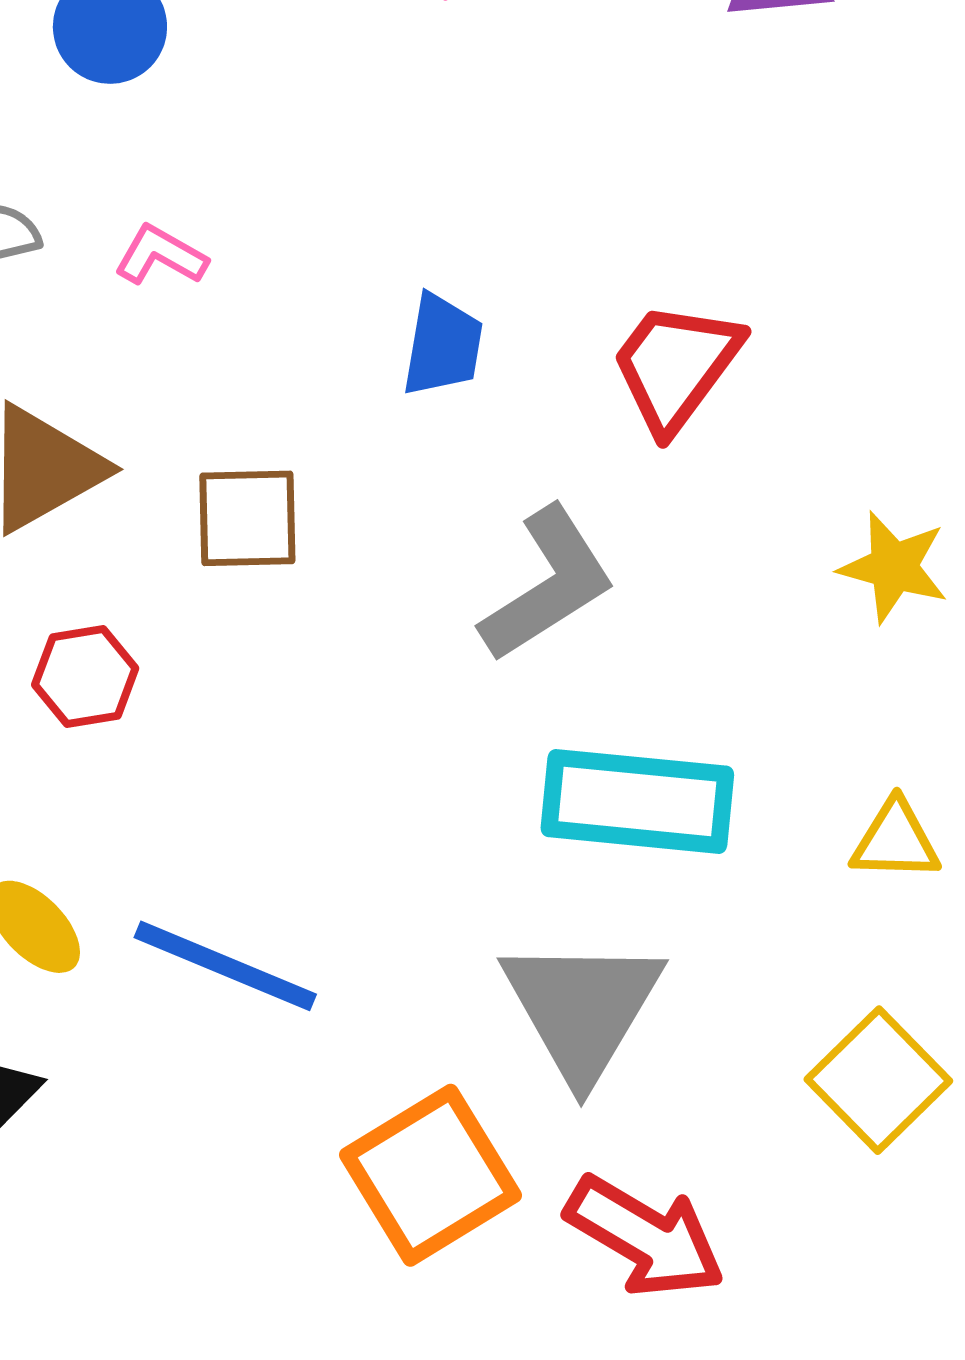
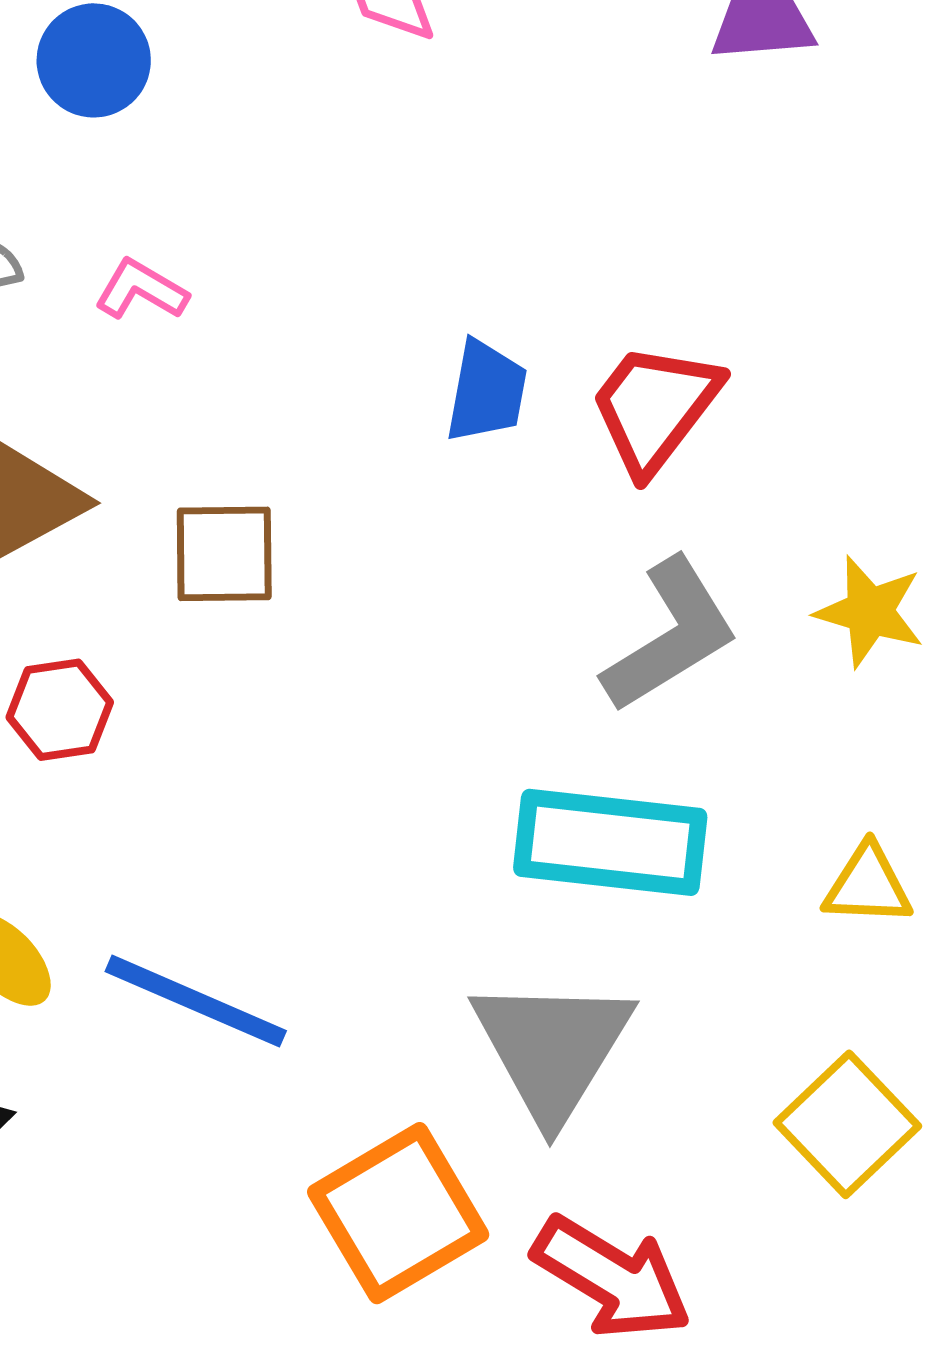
blue trapezoid: (443, 345) -> (486, 392), moved
gray L-shape: (548, 584) -> (670, 635), moved

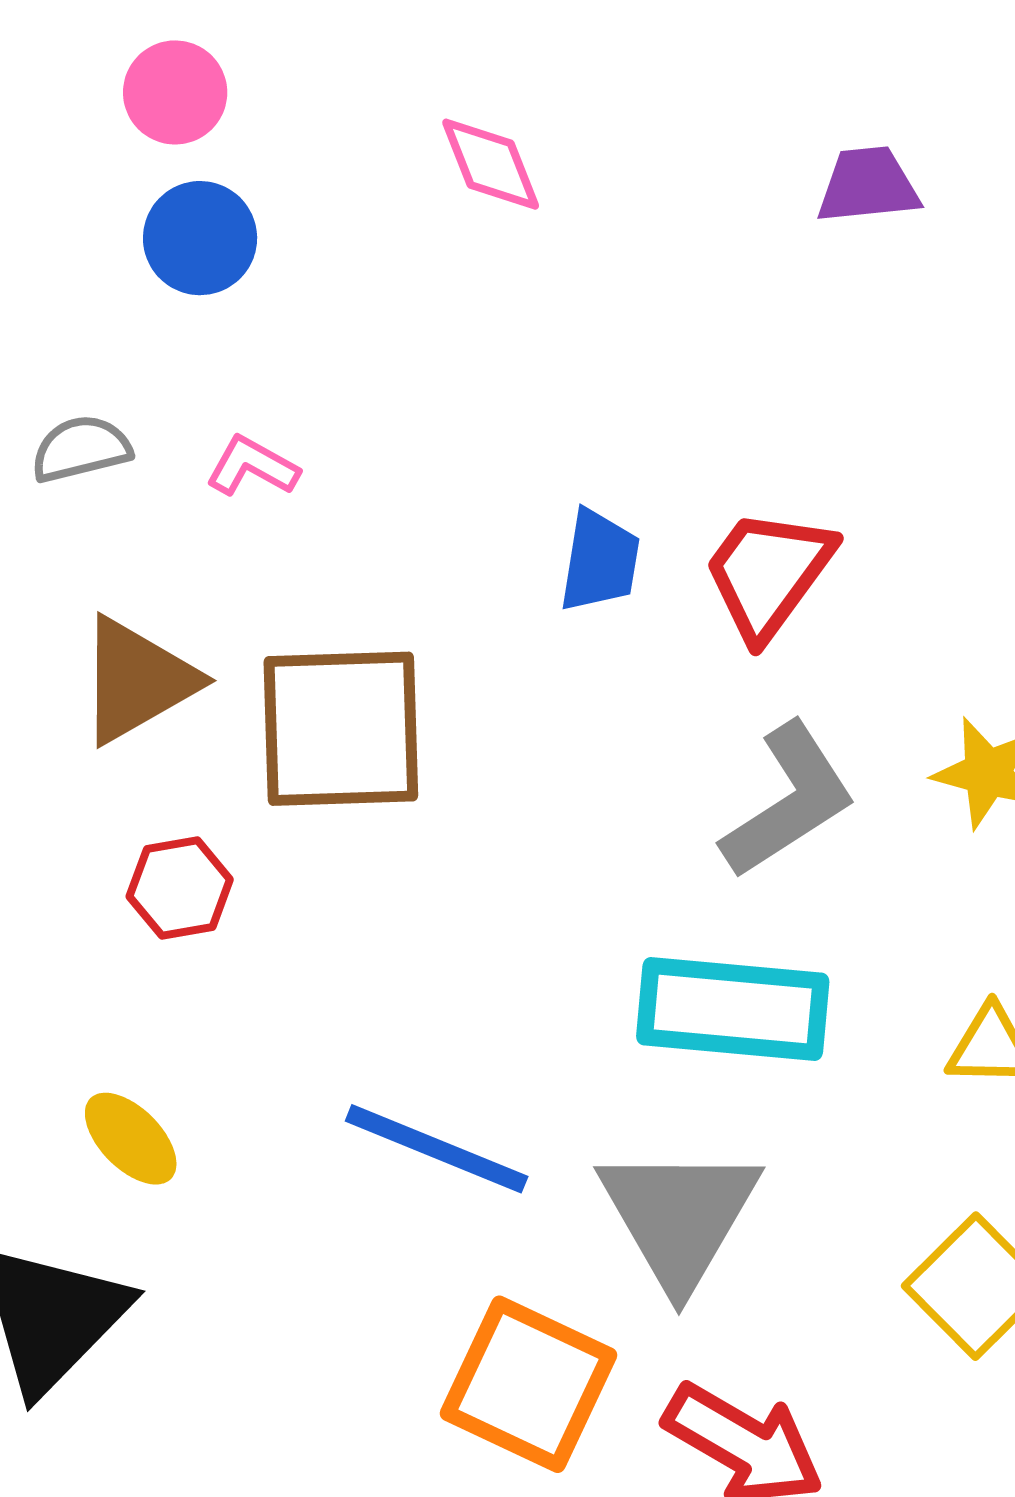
brown square: (224, 554) -> (341, 729), size x1.6
blue line: (196, 1001) -> (437, 1149), moved
orange square: (398, 1213) -> (529, 1384), turned -33

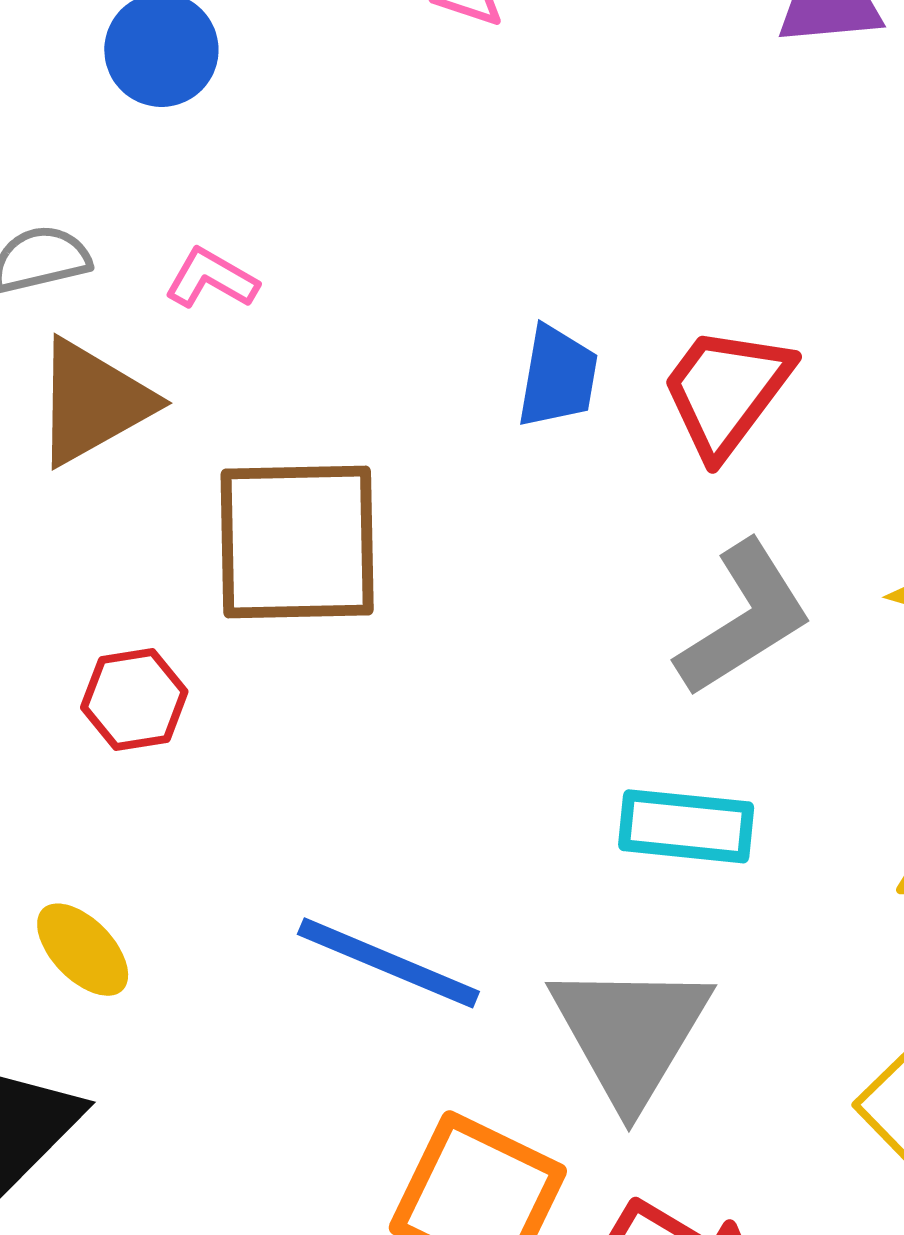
brown triangle: (137, 680) -> (93, 402), moved
cyan rectangle: (733, 1009) -> (686, 826), size x0.7

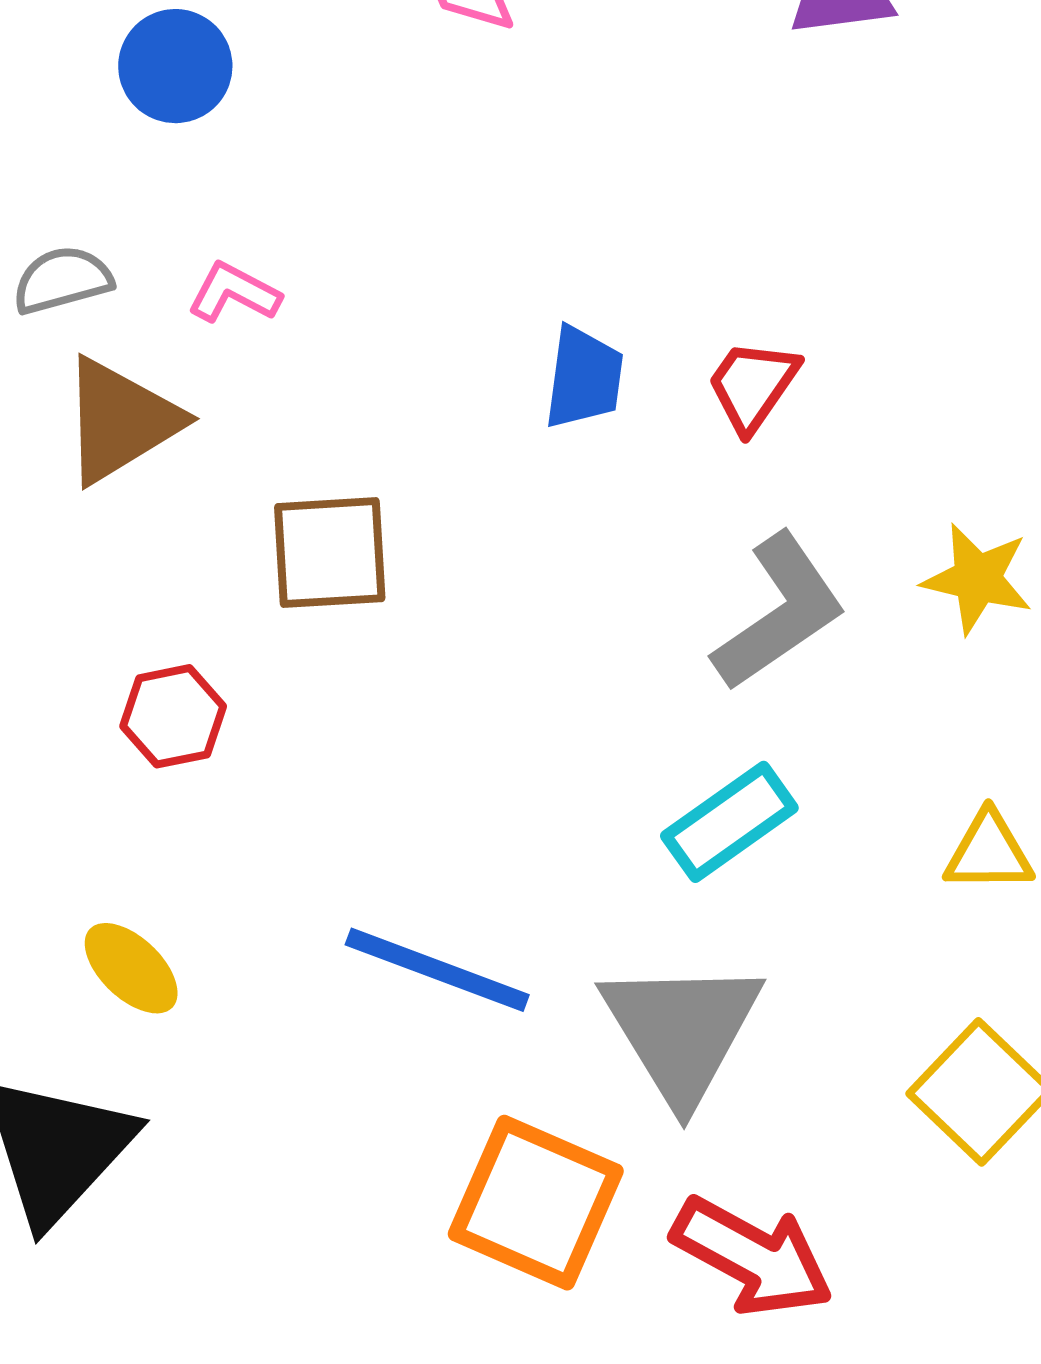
red trapezoid: (726, 391) -> (753, 385), size x0.7
brown square: (297, 542) -> (330, 553), size x0.7
cyan rectangle: (686, 826) -> (729, 822), turned -39

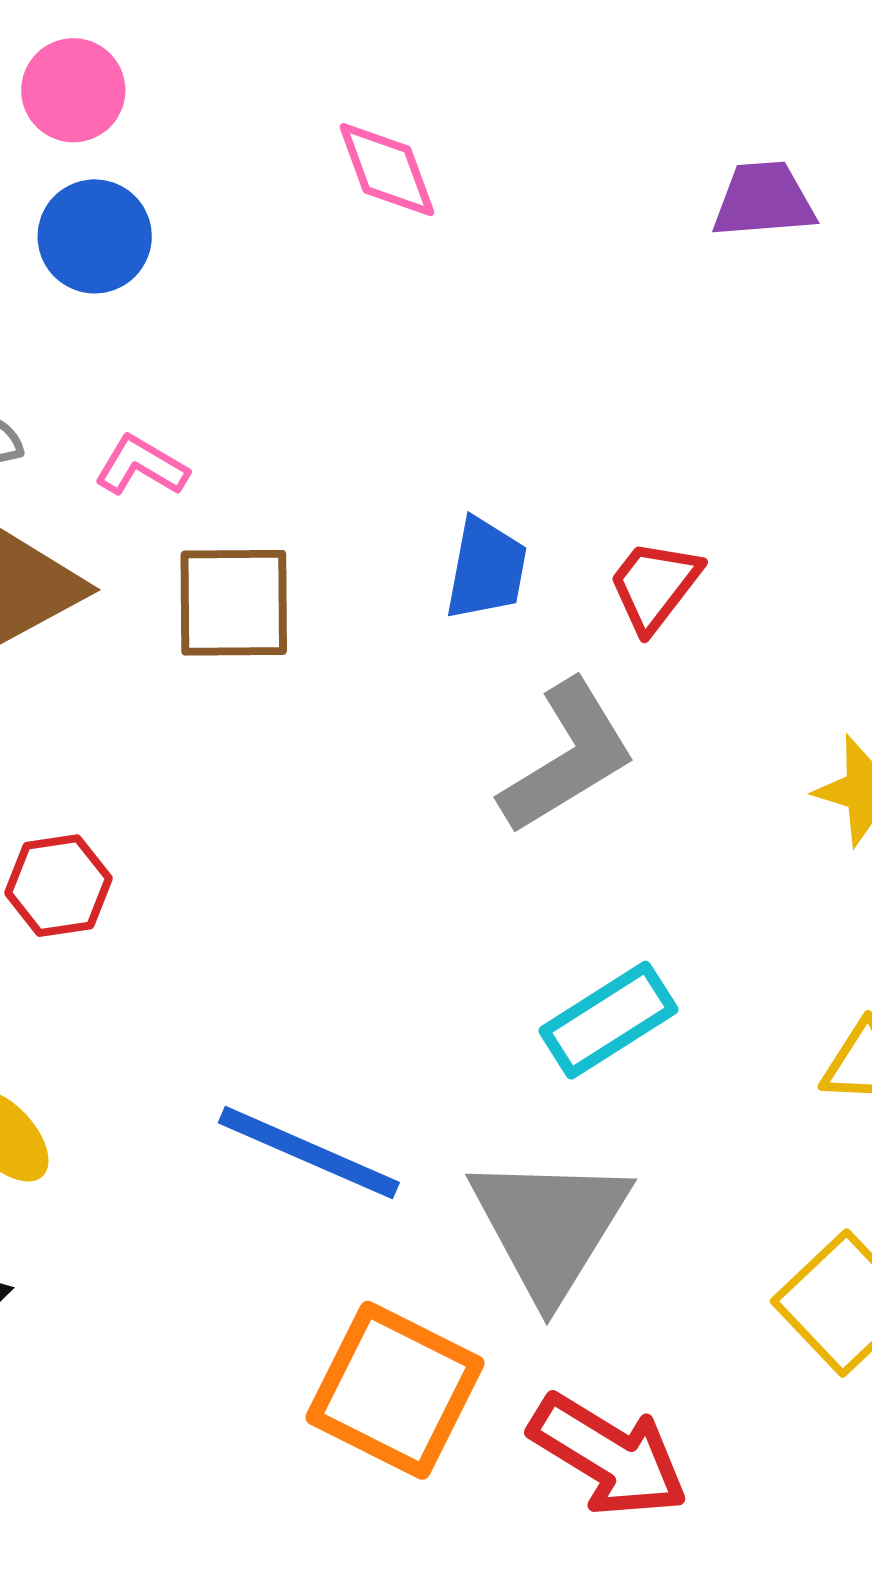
brown square: (330, 553) -> (234, 603), moved
gray L-shape: (779, 612) -> (567, 757), moved

